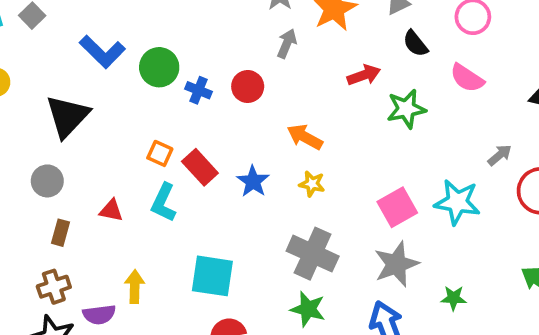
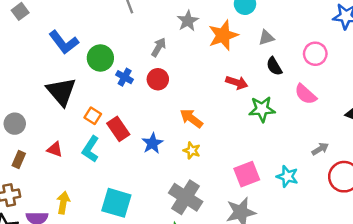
gray arrow: (287, 43) -> (159, 47), moved
red arrow: (364, 75) -> (237, 83), turned 30
black triangle: (67, 116) -> (61, 92), moved, turned -32
cyan star: (457, 202) -> (287, 176), size x0.7

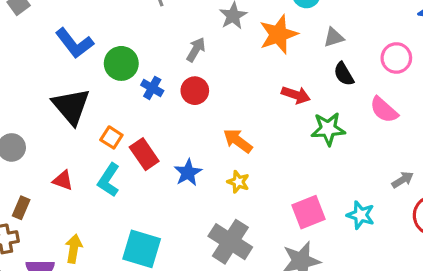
brown rectangle: (19, 160) -> (21, 208), moved

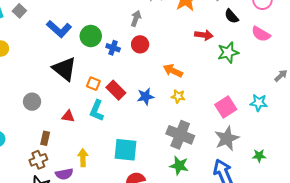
blue star: (188, 173) -> (145, 97), turned 30

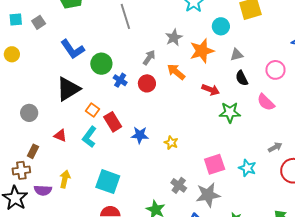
black triangle: (64, 69) -> (68, 89), turned 36
orange arrow: (173, 71) -> (176, 72), moved
gray cross: (180, 135) -> (179, 185), moved, size x0.6

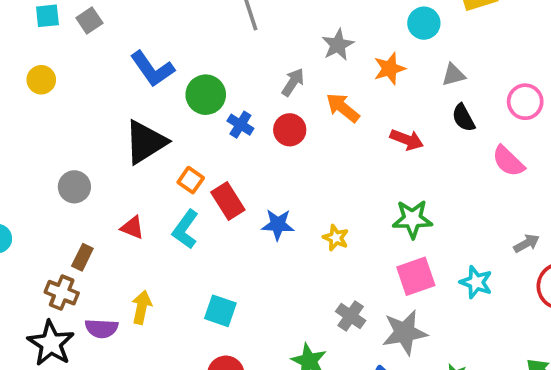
orange star: (202, 51) -> (390, 69), size x0.7
green star: (230, 112) -> (412, 219), moved
brown cross: (21, 170) -> (62, 293), turned 30
cyan square: (108, 182) -> (220, 311), size x0.7

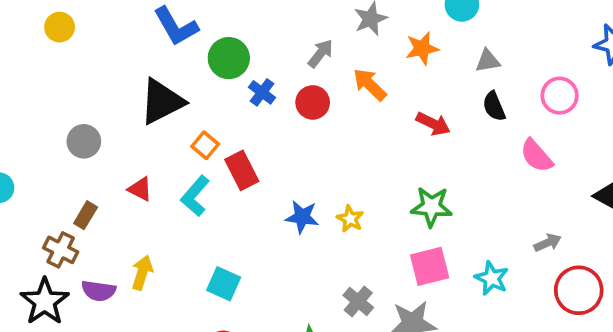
blue star: (278, 225) -> (302, 217), moved

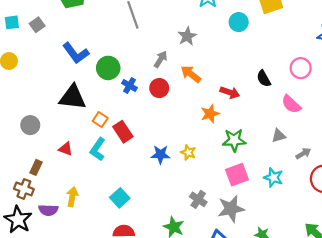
orange star: (422, 48) -> (210, 114), moved
gray triangle: (488, 61) -> (279, 136), moved
black triangle: (162, 102) -> (73, 97), turned 40
cyan square: (224, 284) -> (120, 198), turned 30

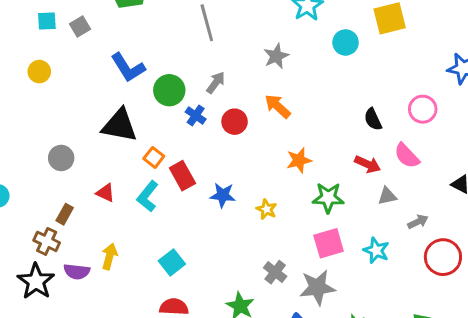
gray arrow: (161, 59) -> (216, 83), moved
red arrow: (230, 92) -> (368, 164), moved
blue star: (161, 154) -> (223, 195), moved

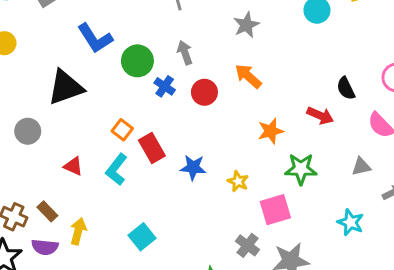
gray arrow: (216, 83) -> (185, 53), turned -55
black triangle: (119, 125) -> (66, 87), moved, turned -30
red arrow: (368, 164) -> (320, 116), moved
brown rectangle: (65, 214) -> (47, 211), moved, turned -72
pink square: (329, 243) -> (275, 210), moved

